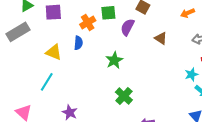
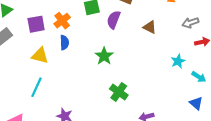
purple square: (53, 12) -> (36, 24), moved
orange cross: (88, 22) -> (62, 21), moved
cyan star: (191, 74) -> (178, 61), moved

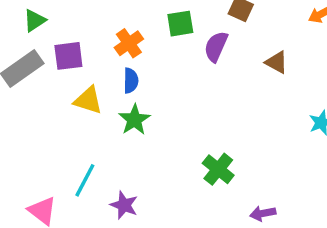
purple square: (36, 24) -> (68, 56), moved
green star: (104, 56) -> (134, 120), moved
cyan line: (37, 87) -> (85, 180), moved

